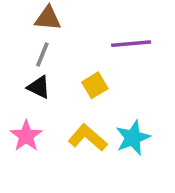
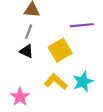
yellow square: (95, 85) -> (60, 50), size x1.5
pink star: (26, 136) -> (20, 97), moved

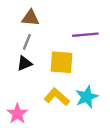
yellow square: (60, 50) -> (62, 62), turned 35
black triangle: (26, 51) -> (24, 63), turned -48

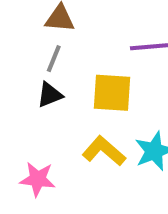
pink star: (17, 114) -> (38, 179), turned -30

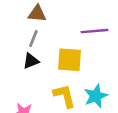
yellow L-shape: (104, 151) -> (65, 96), turned 35

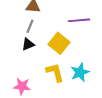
yellow square: (70, 60) -> (59, 43), turned 35

